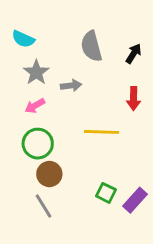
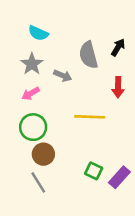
cyan semicircle: (23, 39) -> (38, 33), moved
gray semicircle: (91, 46) -> (88, 55), moved
gray arrow: (71, 85) -> (63, 76), turned 30

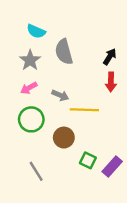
black arrow: (118, 47) -> (110, 57), moved
gray semicircle: (88, 55) -> (64, 52), moved
gray arrow: (63, 76) -> (60, 95), moved
brown circle: (43, 154) -> (64, 138), moved

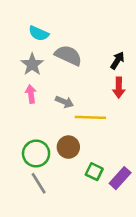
gray semicircle: (64, 52) -> (68, 55), turned 130
pink arrow: (29, 88) -> (31, 94), turned 112
green circle: (31, 119) -> (36, 154), moved

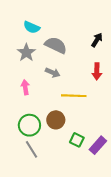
black arrow: (117, 60) -> (97, 40), moved
pink arrow: (31, 94) -> (25, 87), moved
gray arrow: (64, 102) -> (53, 73), moved

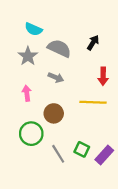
black arrow: (97, 40) -> (93, 43), moved
yellow line: (74, 96) -> (93, 102), moved
brown circle: (56, 120) -> (54, 113), moved
gray line: (32, 149) -> (58, 154), moved

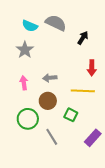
gray semicircle: (59, 48) -> (56, 23), moved
gray arrow: (56, 77) -> (50, 78), moved, turned 152
green square: (82, 149) -> (71, 115), moved

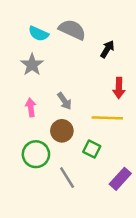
gray arrow: (50, 78) -> (64, 101), turned -120

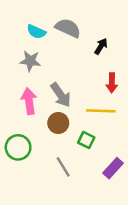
gray star: (32, 65) -> (30, 61), turned -30
gray arrow: (64, 101) -> (61, 95), size x1.5
pink arrow: (31, 107) -> (29, 101), size x1.5
green circle: (36, 154) -> (18, 147), moved

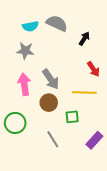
cyan semicircle: (36, 32) -> (30, 26), turned -35
red arrow: (112, 83) -> (93, 69), turned -35
green square: (86, 140) -> (72, 117), turned -32

